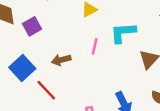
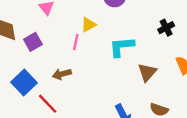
pink line: (95, 46) -> (76, 42), moved

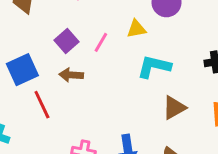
yellow triangle: (88, 25) -> (136, 29), moved
purple square: (33, 42) -> (66, 41), moved, turned -30

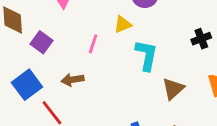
purple square: (66, 41) -> (42, 42), moved
cyan L-shape: (154, 67) -> (146, 55), turned 100

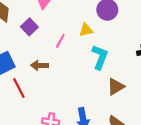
purple square: (42, 42) -> (29, 27), moved

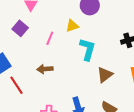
brown arrow: (39, 65) -> (45, 69), moved

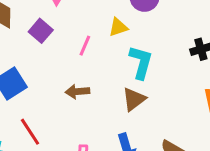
brown triangle: (105, 75) -> (134, 99), moved
red line: (17, 85) -> (30, 132), moved

